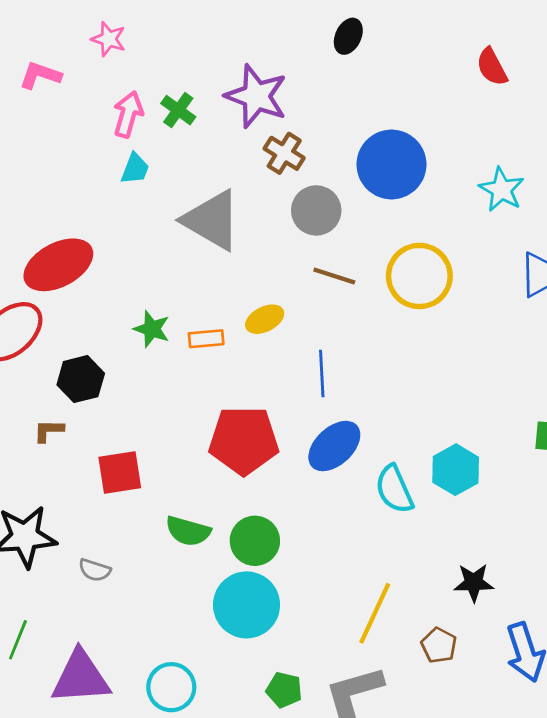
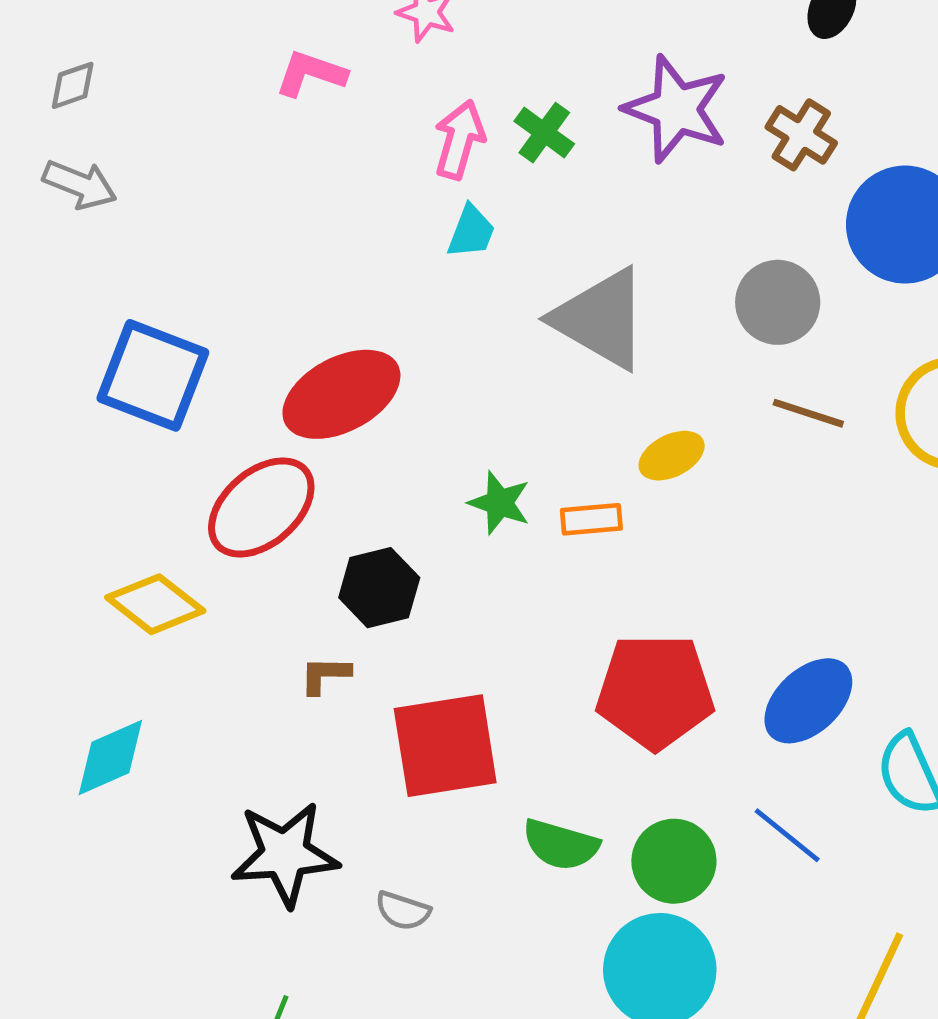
brown cross: (284, 153) -> (801, 135), moved
yellow ellipse: (265, 319) -> (672, 456), moved
blue line: (322, 374) -> (787, 835), moved, turned -48
red square: (120, 472) -> (445, 746), size x1.4

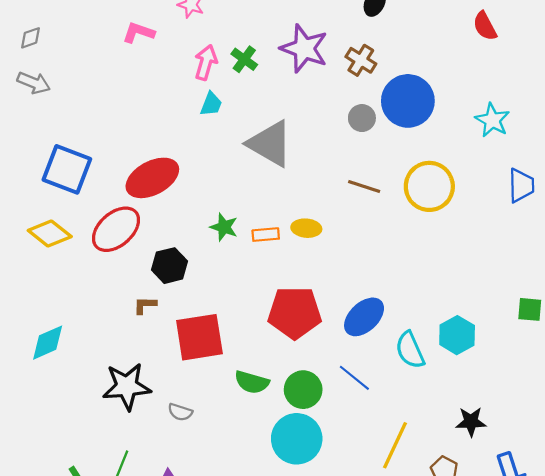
gray circle: (778, 302) -> (362, 118), moved, size x0.7
yellow ellipse: (672, 456) -> (306, 228), moved, turned 32
yellow diamond: (155, 604) -> (50, 233), moved

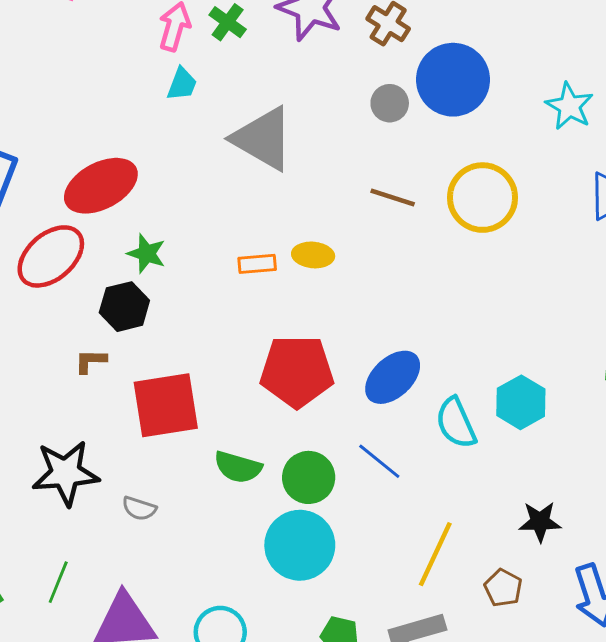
green star: (224, 227) -> (147, 254), moved

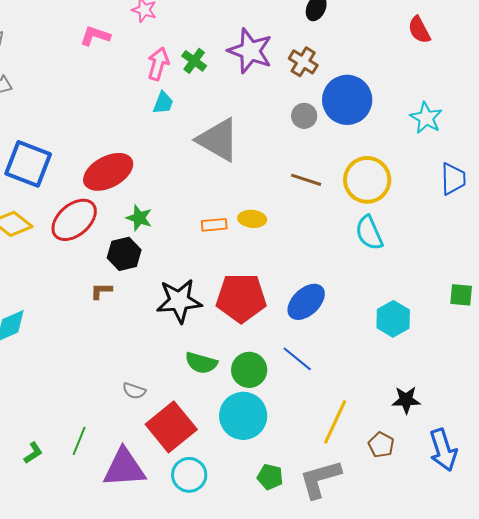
red square: (166, 405) -> (171, 427), moved, turned -30
cyan semicircle: (456, 423) -> (369, 233), moved
black star: (66, 473) -> (179, 301), moved

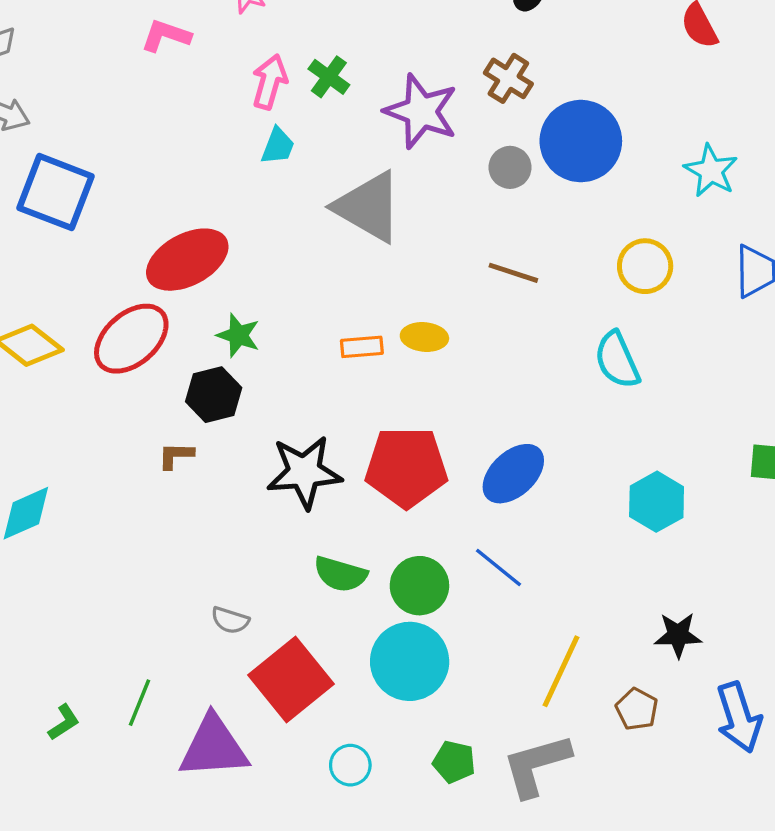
purple star: (250, 51) -> (421, 111), moved
blue square: (28, 164) -> (56, 192), moved
yellow circle: (367, 180) -> (645, 266), moved, size x0.7
cyan circle: (189, 475) -> (350, 765), moved, size x0.7

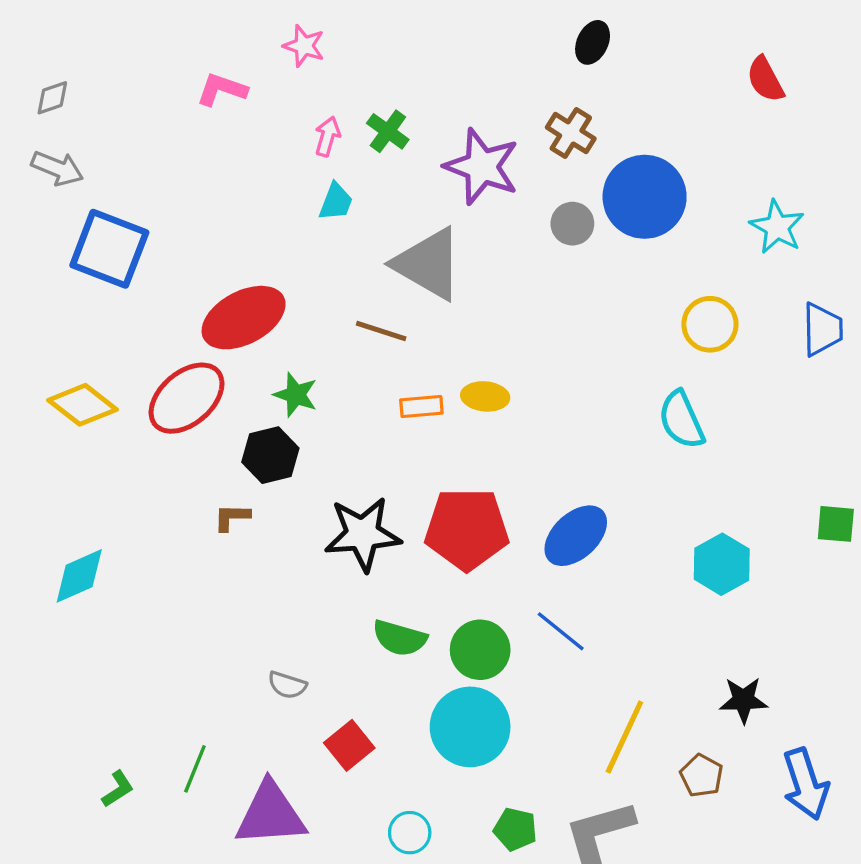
pink arrow: (270, 82) -> (327, 136), size x0.7
brown line: (513, 273) -> (381, 331), moved
red square: (291, 679) -> (349, 745), size x0.6

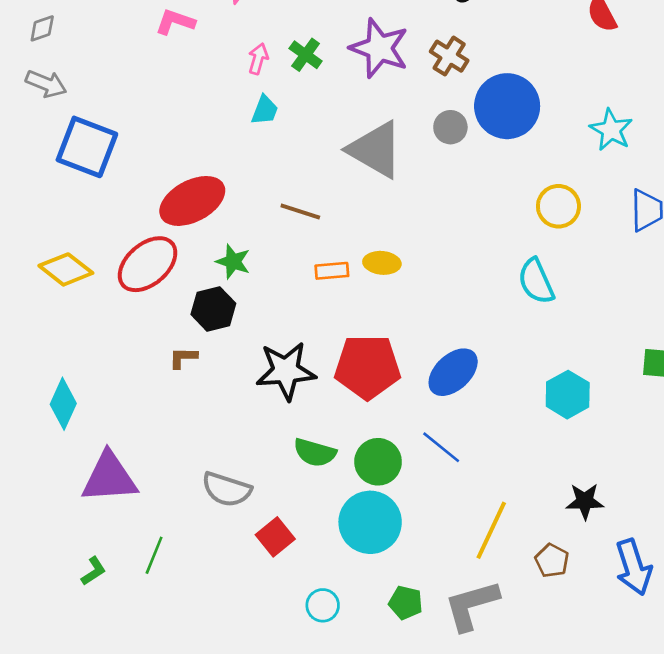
purple star: (482, 167) -> (379, 48), moved
gray triangle: (428, 264) -> (375, 150), moved
cyan diamond: (79, 576) -> (63, 404), turned -42
gray semicircle: (287, 685) -> (227, 489), size x1.6
purple triangle: (270, 814) -> (109, 478), moved

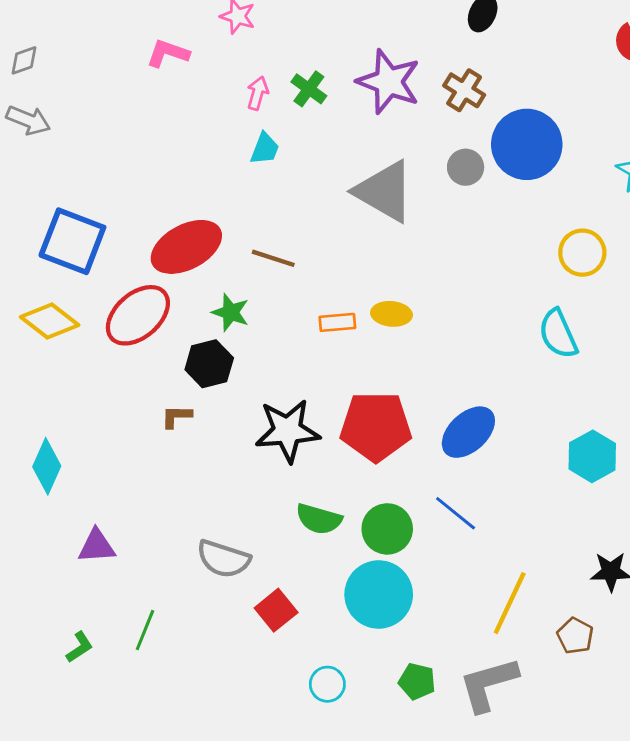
blue square: (87, 147) -> (72, 241), moved
brown line: (300, 212) -> (273, 258), moved
purple triangle: (109, 478) -> (97, 546), size x0.6

